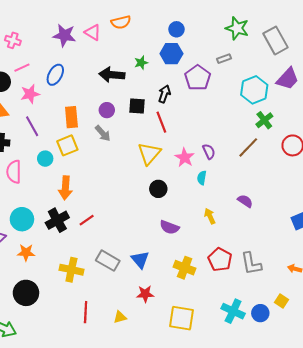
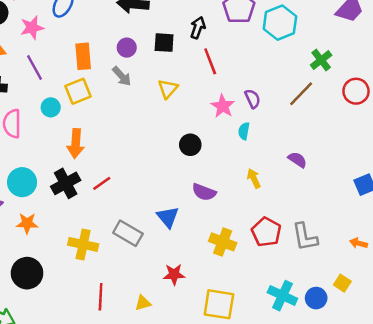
cyan hexagon: (254, 90) -> (280, 23), moved
red line: (161, 122) -> (210, 61), moved
yellow triangle: (149, 154) -> (168, 89), moved, size x0.7
blue triangle: (140, 260) -> (168, 217), moved

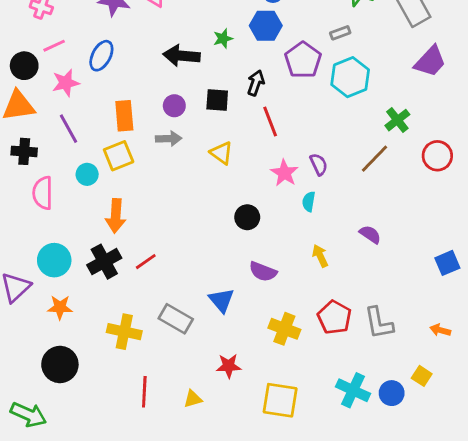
gray arrow: (122, 76) -> (169, 139), turned -50
yellow triangle: (168, 89) -> (221, 153), turned -35

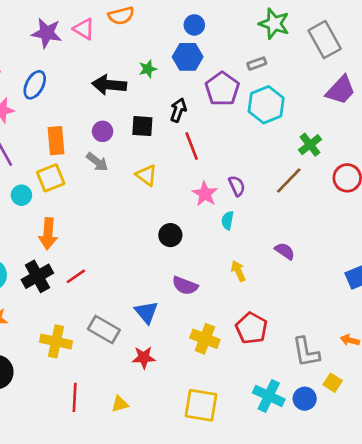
gray arrow: (169, 139) -> (97, 162), turned 40
gray L-shape: (379, 323) -> (306, 352), moved
red star: (229, 366) -> (144, 357), moved

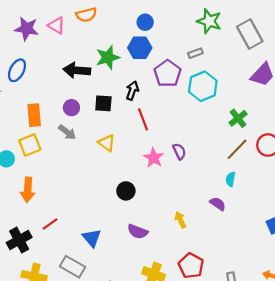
green star: (148, 69) -> (108, 57), size x1.6
brown line: (289, 181) -> (237, 149), moved
cyan semicircle: (228, 220) -> (231, 179), moved
black cross: (37, 276) -> (19, 240), moved
blue triangle: (146, 312) -> (92, 238), moved

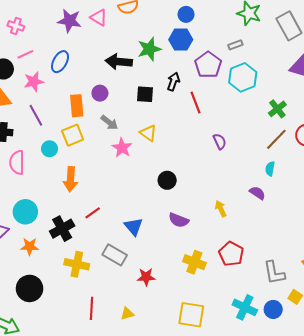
purple circle: (71, 108) -> (100, 93), moved
red line: (143, 119) -> (195, 103), moved
pink star: (154, 158) -> (122, 148), moved

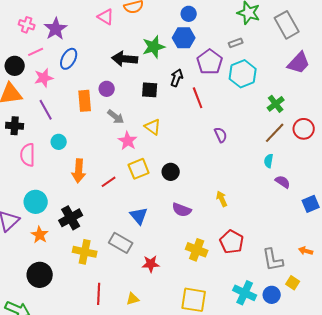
purple star: (69, 21) -> (56, 29), moved, turned 30
yellow square: (73, 135) -> (139, 169), moved
purple semicircle: (257, 193) -> (283, 182), moved
red line: (93, 213) -> (109, 182), moved
orange star: (30, 246) -> (40, 235), turned 30

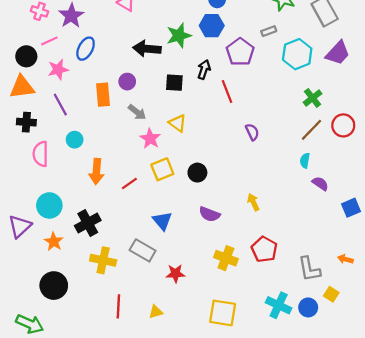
cyan hexagon: (243, 74) -> (297, 54), moved

